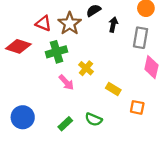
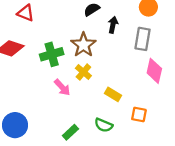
red triangle: (43, 23) -> (26, 13), moved
brown star: (70, 23) -> (83, 45), moved
green semicircle: (94, 119) -> (104, 125), moved
green rectangle: (65, 124) -> (70, 132), moved

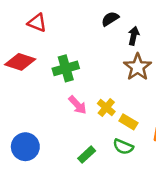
brown star: (83, 45) -> (138, 67), moved
yellow cross: (83, 72) -> (106, 108), moved
yellow rectangle: (113, 94) -> (128, 122), moved

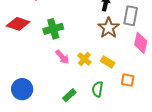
yellow rectangle: (128, 122) -> (108, 62), moved
green semicircle: (123, 147) -> (97, 89), turned 77

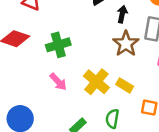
pink arrow: (62, 57) -> (58, 82), moved
yellow cross: (84, 59) -> (96, 82), size x1.5

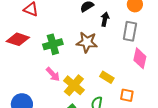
brown star: (126, 44) -> (87, 42), moved, turned -30
yellow cross: (96, 82) -> (74, 85), moved

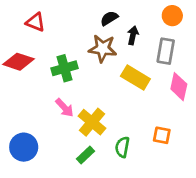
brown star: (87, 42) -> (103, 48), moved
yellow rectangle: (107, 77) -> (135, 77), moved, size x1.5

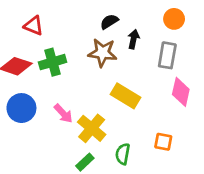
green cross: (64, 68) -> (52, 62), moved
yellow rectangle: (135, 77) -> (125, 96), moved
blue circle: (24, 147) -> (21, 108), moved

